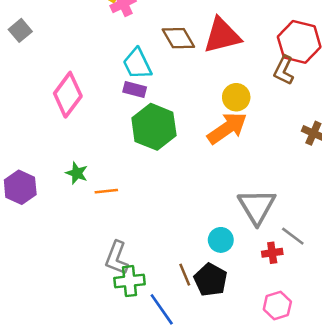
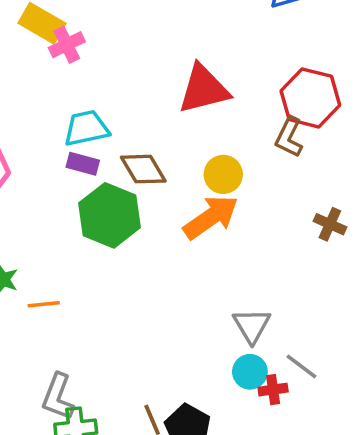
brown diamond: (178, 38) -> (143, 169), moved
cyan trapezoid: (137, 64) -> (86, 128), turned 104
gray triangle: (257, 207) -> (252, 326), size x0.7
cyan circle: (221, 240) -> (250, 372), moved

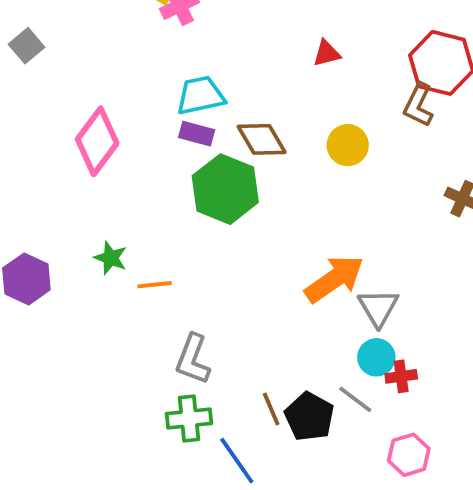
red triangle: (204, 89) -> (327, 53), size x0.5
orange arrow: (211, 217) -> (334, 279), moved
gray line: (301, 366) -> (355, 399), moved
gray L-shape: (58, 397) -> (193, 359), moved

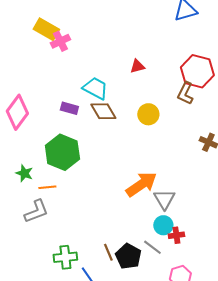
cyan trapezoid: (200, 95) -> (95, 88), moved, turned 40
green hexagon: (225, 189) -> (62, 152), moved
gray L-shape: (193, 359) -> (36, 211), moved, turned -132

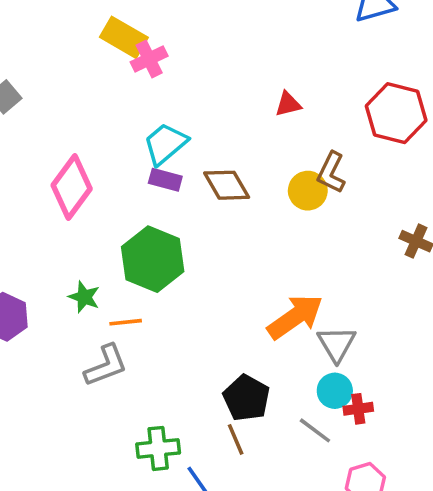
cyan trapezoid: (95, 88) -> (165, 144), moved, turned -68
brown L-shape: (185, 93) -> (331, 173), moved
black pentagon: (128, 256) -> (246, 398), moved

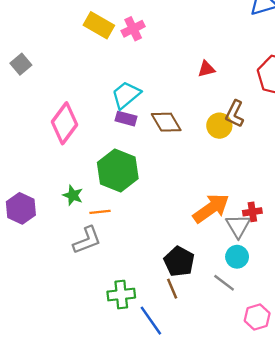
pink cross: (149, 59) -> (133, 29), moved
red cross: (358, 409) -> (252, 212), moved

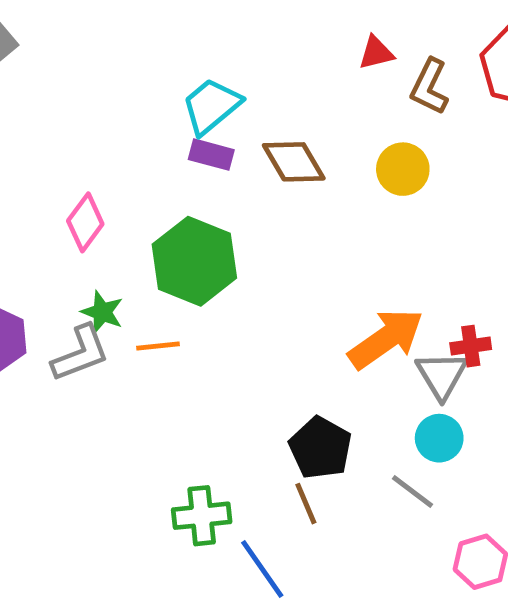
brown L-shape: (235, 114) -> (429, 87), moved
pink diamond: (65, 123) -> (85, 222), moved, size x0.7
gray L-shape: (87, 240) -> (80, 353), moved

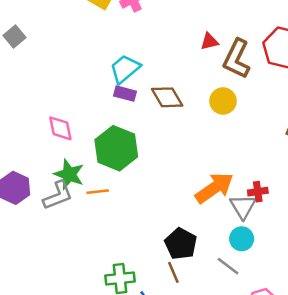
brown L-shape: (429, 87) -> (237, 59), size x1.4
pink diamond: (85, 222) -> (60, 128), turned -48
green star: (102, 312) -> (69, 174), size x1.4

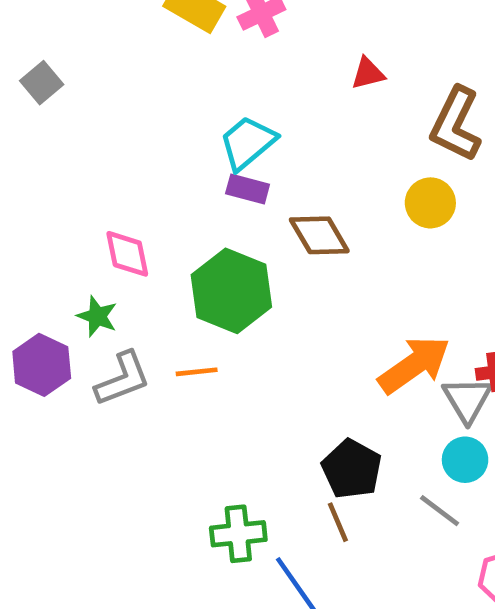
red triangle: (209, 41) -> (368, 73), moved
brown diamond: (167, 97) -> (319, 235), moved
green star: (69, 174) -> (97, 316), moved, size x0.7

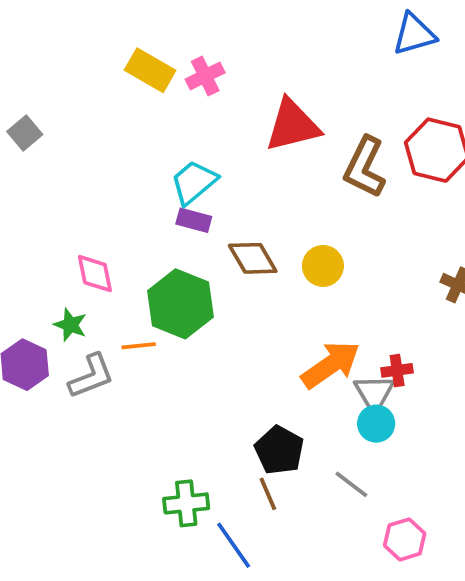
red triangle: (368, 73) -> (293, 125), size x2.0
yellow circle: (430, 203) -> (323, 266), moved
orange line: (197, 372) -> (139, 346), moved
cyan circle: (465, 460) -> (376, 424), moved

